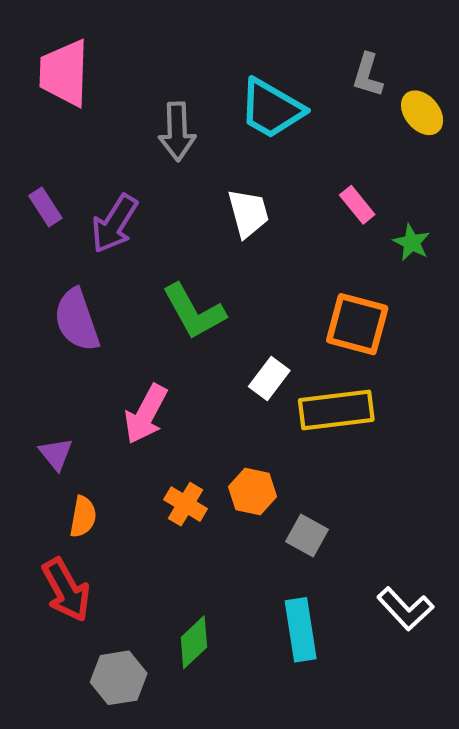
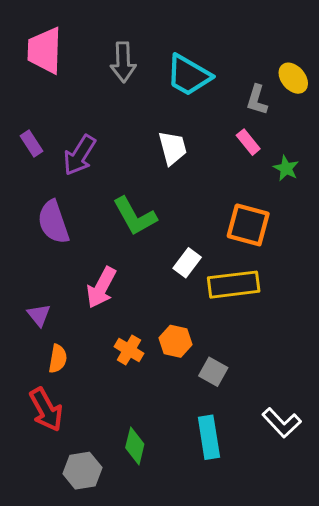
gray L-shape: (368, 75) -> (257, 100), moved
gray arrow: (177, 132) -> (123, 62), moved
green diamond: (194, 642) -> (135, 446), turned -33

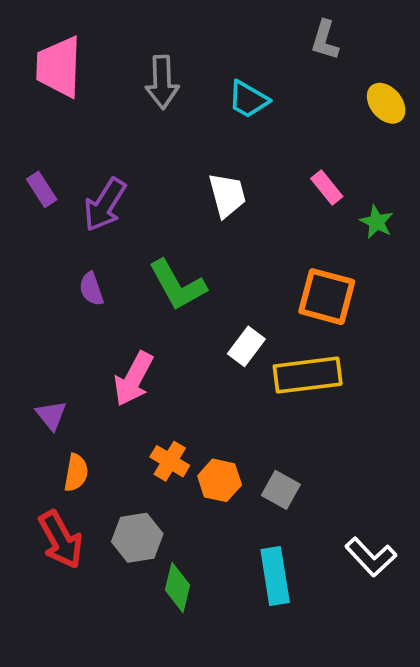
cyan trapezoid: (189, 75) -> (248, 99), size x0.7
gray L-shape: (257, 100) -> (325, 40), moved
purple semicircle: (53, 222) -> (91, 289), moved, size x0.6
orange hexagon: (175, 341) -> (220, 480), moved
gray hexagon: (82, 471) -> (137, 538), moved

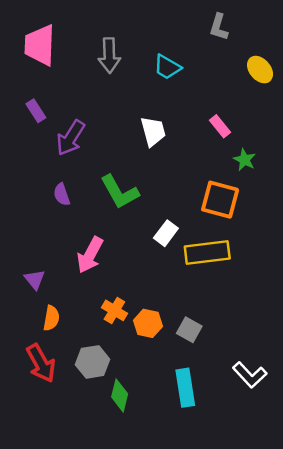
purple rectangle: (42, 189) -> (36, 111), moved
green star: (377, 222) -> (245, 160), moved

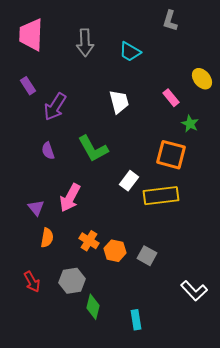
yellow ellipse: (260, 70) -> (202, 79), moved
purple triangle: (35, 280) -> (36, 208), moved
orange semicircle: (51, 318) -> (47, 238), moved
red arrow: (41, 363) -> (32, 282), size x0.7
cyan rectangle: (185, 388) -> (136, 320), moved, size x0.7

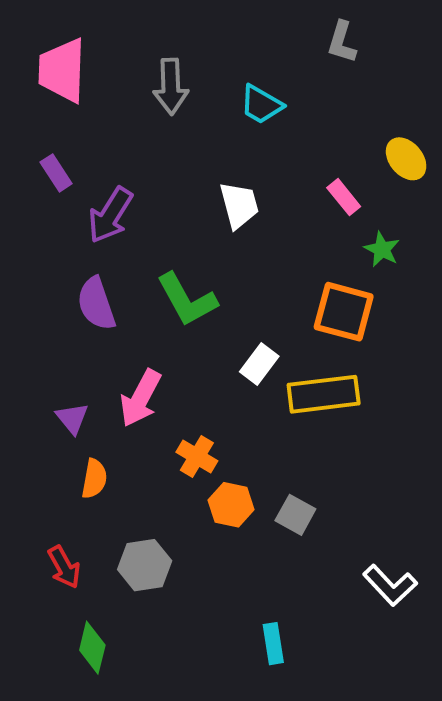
purple semicircle: (48, 151) -> (96, 304), size x1.5
orange cross: (89, 241) -> (197, 457), moved
green diamond: (93, 307) -> (92, 648), moved

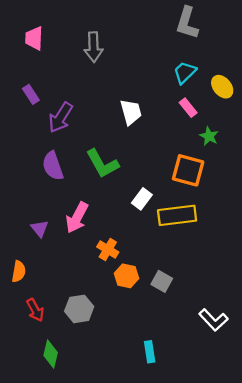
gray L-shape: (342, 42) -> (187, 23), size x1.4
pink trapezoid: (62, 70) -> (34, 38), size x0.7
cyan trapezoid: (261, 105) -> (185, 72), moved, turned 105
orange semicircle: (94, 479) -> (19, 271), moved

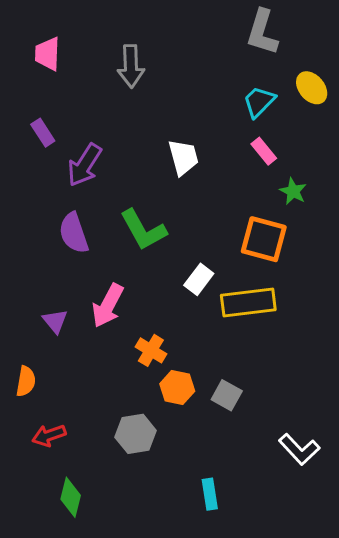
yellow ellipse: (222, 87) -> (312, 88), moved
gray hexagon: (79, 309) -> (136, 434), moved
red arrow: (35, 310) -> (49, 435), turned 100

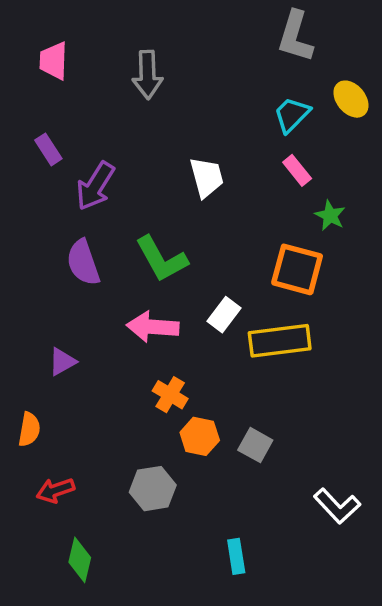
pink arrow: (108, 306) -> (153, 327), moved, turned 66
purple triangle: (55, 321) -> (62, 362), turned 40

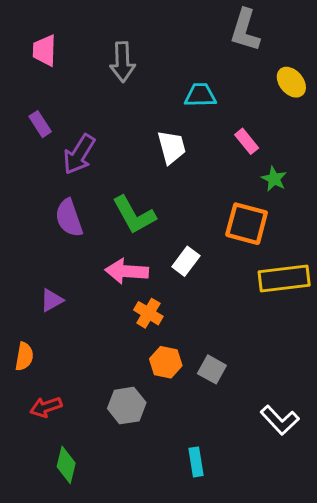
cyan trapezoid: (292, 115) -> (200, 95), moved, turned 44
yellow rectangle: (280, 341) -> (284, 279), moved
orange cross: (170, 395) -> (148, 313), moved

